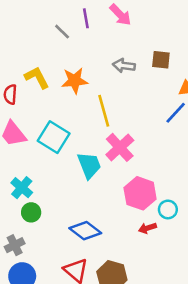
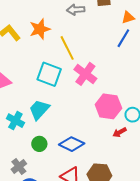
cyan square: (54, 137) -> (49, 74), moved
cyan trapezoid: (89, 165) -> (39, 110), moved, turned -105
green circle: (31, 212) -> (39, 144), moved

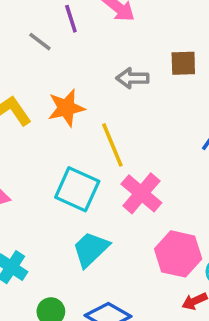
cyan trapezoid: (39, 110) -> (91, 249), moved

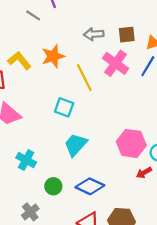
brown square: (183, 63) -> (127, 35), moved
cyan square: (77, 189) -> (64, 107), size x0.7
pink cross: (141, 193) -> (116, 63), moved

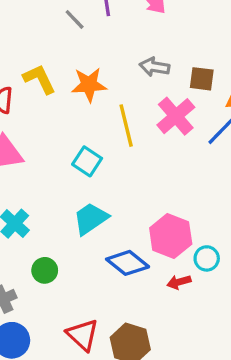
blue diamond: (90, 186) -> (128, 263), moved

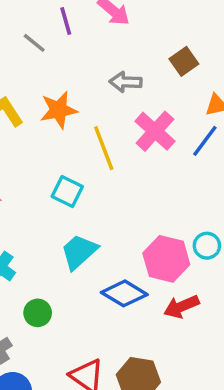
brown square: (202, 79) -> (184, 61), moved, turned -35
cyan circle: (207, 258) -> (207, 246), moved
red arrow: (179, 282) -> (181, 307), size x1.4

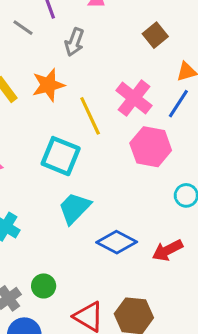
gray arrow: (126, 82) -> (74, 42), moved, turned -68
cyan square: (67, 191) -> (61, 156), size x1.4
pink hexagon: (166, 259) -> (151, 147), moved
green circle: (38, 313) -> (44, 286), moved

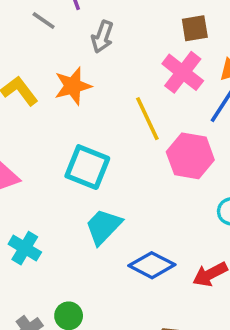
brown square: (155, 35) -> (195, 28), turned 30
pink cross: (134, 98) -> (183, 72), moved
yellow line: (90, 116) -> (147, 119), moved

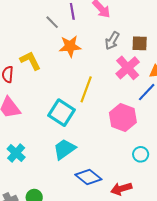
gray arrow: (102, 37) -> (112, 41), moved
orange star: (73, 86) -> (70, 46), moved
yellow line: (147, 119) -> (86, 89), moved, turned 35

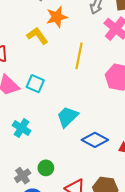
yellow L-shape: (30, 61) -> (37, 36), moved
cyan square: (62, 113) -> (35, 84), moved, size x0.7

